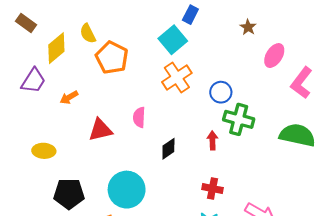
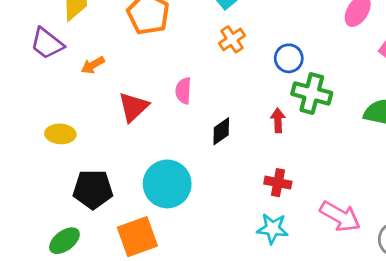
orange cross: (177, 78) -> (232, 39), size x0.7
purple trapezoid: (33, 81) -> (47, 43), turned 96
red triangle: (100, 130) -> (133, 107), turned -30

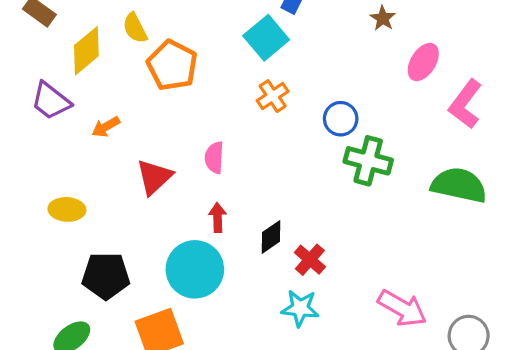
red arrow: (278, 120) -> (218, 218), moved
black diamond: (221, 131) -> (271, 237), moved
red cross: (278, 183) -> (310, 260), moved, turned 30
cyan star: (273, 229) -> (300, 308), moved

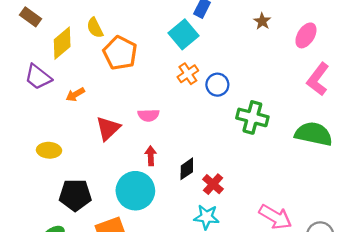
pink ellipse: (423, 62) -> (306, 35), moved
blue circle: (341, 119) -> (217, 85), moved
pink semicircle: (214, 158) -> (148, 115), turned -95

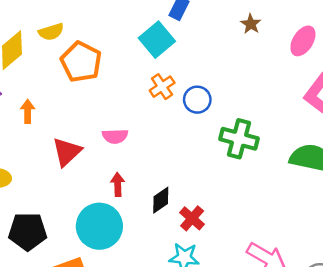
yellow semicircle: (95, 28) -> (51, 32), turned -80
orange arrow: (75, 94) -> (28, 111), turned 120

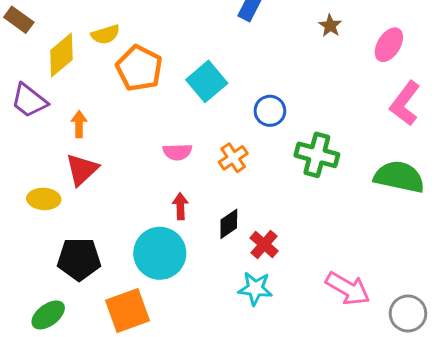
cyan square: (157, 40) -> (207, 81), moved
orange cross: (162, 87) -> (233, 158), moved
red triangle: (67, 152) -> (82, 170), moved

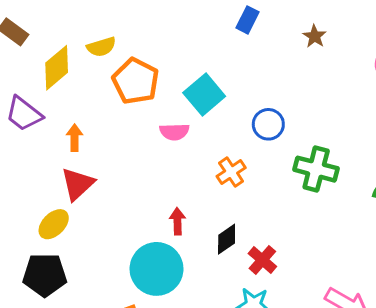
brown star: (330, 26) -> (315, 36), moved
pink semicircle: (177, 152) -> (174, 132), moved
yellow ellipse: (44, 199) -> (54, 224), moved, turned -48
black pentagon: (79, 259) -> (45, 275), moved

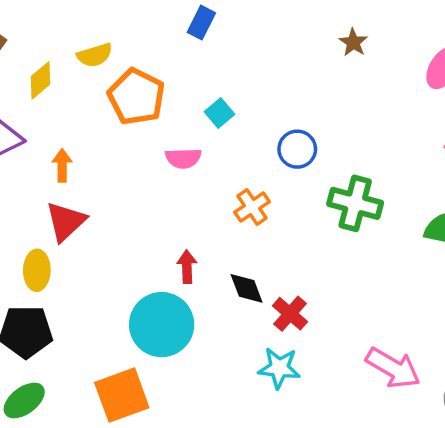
blue rectangle: (247, 20) -> (201, 23), moved
yellow diamond: (57, 68) -> (40, 80), size x0.7
cyan square: (204, 95) -> (219, 113), size x0.6
yellow ellipse: (54, 224) -> (37, 270), turned -44
black diamond: (227, 239) -> (247, 288), turned -76

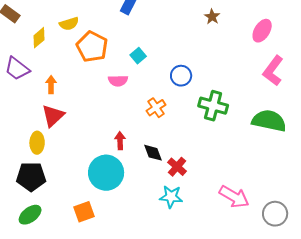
orange square: (122, 395) -> (84, 212), size x0.7

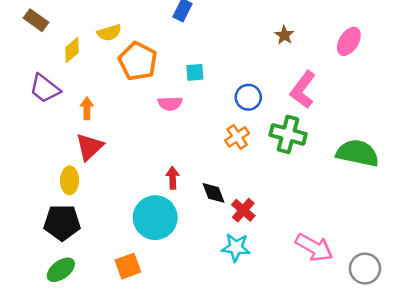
brown star: (212, 17) -> (284, 35), moved
cyan square: (138, 56) -> (195, 72), turned 35
pink L-shape: (273, 71) -> (303, 90), moved
orange cross: (156, 108) -> (237, 137), moved

